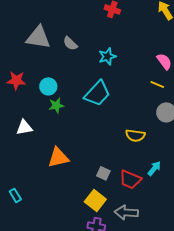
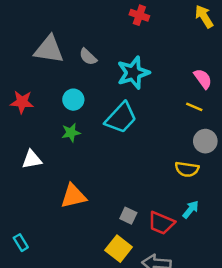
cyan star: (107, 56) -> (133, 73), size x1.5
cyan circle: (48, 86) -> (73, 100), moved
yellow semicircle: (135, 135) -> (187, 169), moved

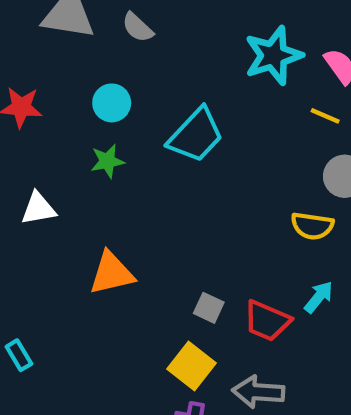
cyan star: (133, 73) -> (273, 55), moved

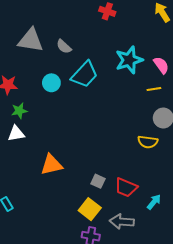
yellow line: (325, 116) -> (154, 89), turned -32
cyan trapezoid: (196, 135) -> (85, 75), moved
green star: (107, 161) -> (19, 111), moved
cyan arrow: (319, 297) -> (154, 202), moved

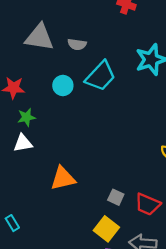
gray semicircle: (64, 47) -> (77, 44), turned -35

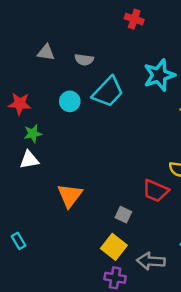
gray triangle: (39, 37) -> (46, 52), size x0.6
orange triangle: (63, 178) -> (70, 196), turned -40
red trapezoid: (148, 204) -> (156, 191), moved

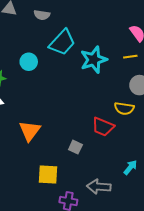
cyan star: (159, 75) -> (94, 60), moved
cyan circle: (70, 101) -> (29, 62), moved
yellow square: (114, 247) -> (48, 175), moved, turned -35

